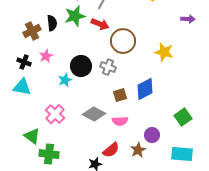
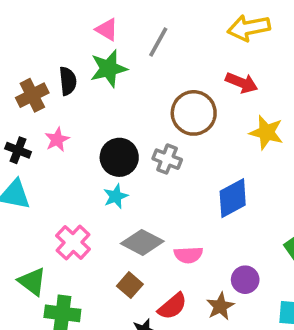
red arrow: (100, 24) -> (242, 83), moved
cyan star: (65, 80) -> (116, 196), moved
brown square: (120, 95) -> (130, 285), moved, turned -32

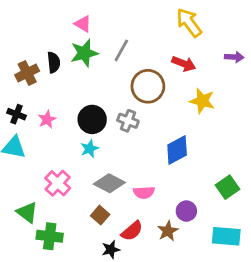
yellow arrow: (249, 28) -> (189, 23), turned 64
gray line: (158, 42) -> (121, 50), moved
pink star: (57, 140) -> (47, 119), moved

